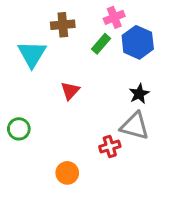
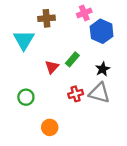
green rectangle: (101, 44) -> (72, 59), moved
green circle: (19, 129) -> (26, 97), moved
red cross: (110, 147) -> (76, 94), moved

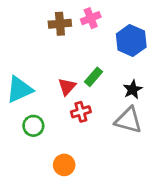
pink cross: (84, 13) -> (91, 18), moved
cyan triangle: (24, 40) -> (19, 89), moved, turned 35
red cross: (76, 94) -> (81, 112), moved

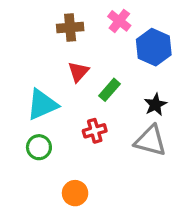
pink cross: (91, 18) -> (119, 21), moved, turned -30
red triangle: (67, 87) -> (78, 72), moved
cyan triangle: (19, 89) -> (42, 105), moved

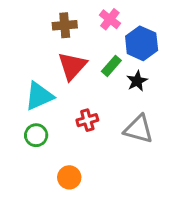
red triangle: (78, 72) -> (72, 66), size x1.5
green rectangle: (109, 90) -> (111, 66), moved
black star: (155, 105) -> (137, 81), moved

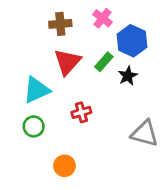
gray triangle: (139, 129) -> (145, 133), moved

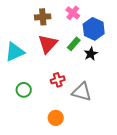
cyan triangle: (36, 90) -> (15, 52), moved
gray triangle: (145, 133) -> (82, 92), moved
orange circle: (65, 166) -> (56, 118), moved

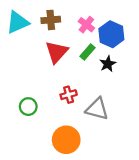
pink cross: (73, 13) -> (86, 25), moved
cyan triangle: (15, 52) -> (18, 22), moved
orange circle: (56, 118) -> (66, 140), size x1.5

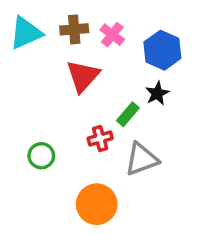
pink cross: (86, 25) -> (112, 35), moved
green rectangle: (88, 52) -> (128, 114), moved
gray triangle: (97, 109) -> (142, 159), turned -35

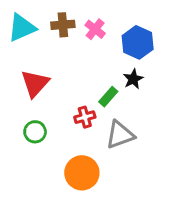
red triangle: (83, 76) -> (35, 83), moved

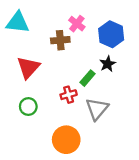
brown cross: (63, 25) -> (60, 40), moved
cyan triangle: (22, 28) -> (18, 22), turned 30
gray triangle: (120, 135) -> (97, 109), turned -30

